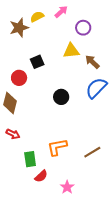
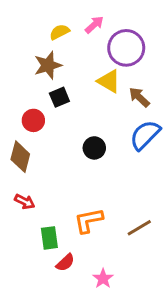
brown star: (19, 28) -> (48, 65), moved
purple circle: (83, 28) -> (126, 48), size x1.6
yellow triangle: (71, 51) -> (109, 81), turned 36

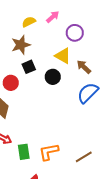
purple circle: (126, 48) -> (75, 33), size x0.7
black circle: (94, 148) -> (53, 77), moved
green rectangle: (49, 238) -> (24, 152), moved

